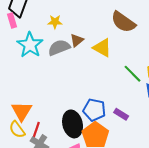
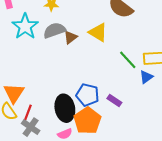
brown triangle: (77, 40) -> (70, 37), moved

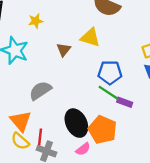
gray semicircle: (54, 30) -> (40, 91), moved
green line: (128, 60) -> (108, 93), moved
blue pentagon: (87, 95) -> (110, 72), moved

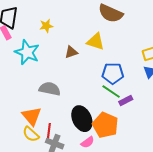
brown triangle: (64, 50) -> (71, 52), turned 32
gray semicircle: (40, 91) -> (50, 89), turned 45
purple rectangle: (125, 102) -> (126, 101), turned -48

